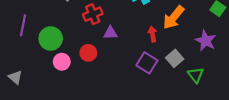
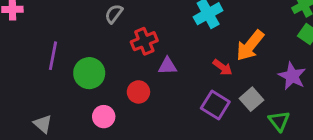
red arrow: (152, 34) -> (223, 67), turned 136
pink circle: (62, 62) -> (104, 117), moved

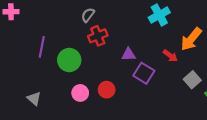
red cross: (144, 41) -> (98, 36), moved
red circle: (138, 92) -> (107, 90), moved
purple square: (215, 105) -> (144, 73), moved

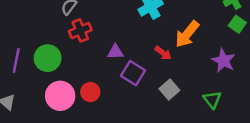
purple line: (42, 47) -> (16, 61), moved
gray square: (192, 80) -> (169, 89), moved
pink circle: (80, 93) -> (60, 96), size x1.5

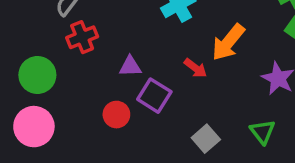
gray square: (169, 89) -> (206, 139), moved
red circle: (90, 92) -> (116, 115), moved
pink circle: (60, 96) -> (34, 127), moved

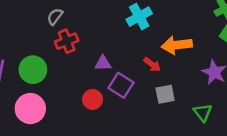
orange arrow: (228, 42) -> (177, 45), turned 44
gray square: (206, 139) -> (165, 94), moved, turned 30

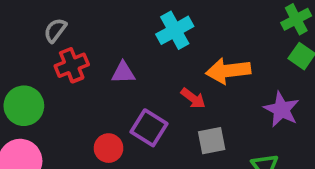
purple triangle: (103, 63) -> (123, 73), moved

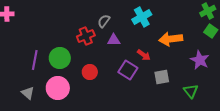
gray semicircle: (55, 30) -> (104, 21), moved
red arrow: (193, 98) -> (144, 55), moved
red circle: (109, 148) -> (90, 72), moved

